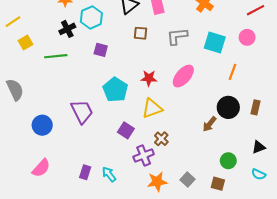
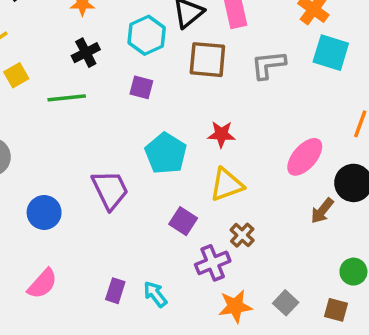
cyan hexagon: (91, 17) -> (147, 35), moved
brown square: (140, 33) -> (207, 60), size x1.6
cyan square: (215, 43) -> (331, 53), moved
pink ellipse: (183, 76) -> (305, 157), moved

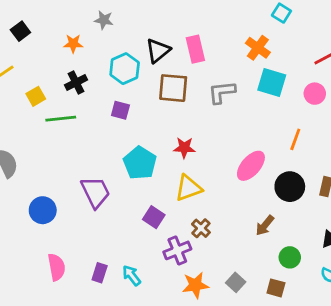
yellow square: (16, 75) -> (36, 96), moved
brown arrow: (322, 211) -> (265, 225), moved
pink semicircle: (42, 284) -> (57, 267), moved, turned -52

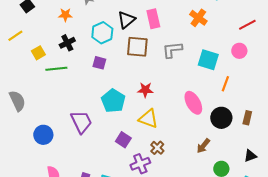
cyan square: (272, 82) -> (208, 60), moved
pink ellipse: (251, 166) -> (193, 103), turned -70
yellow triangle: (188, 188) -> (148, 119), turned 40

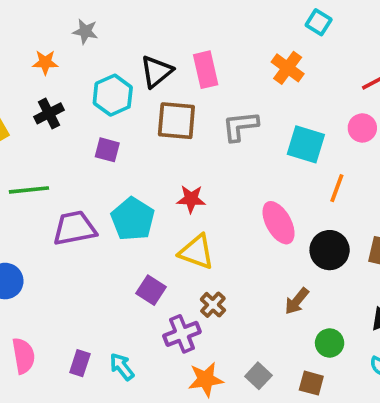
green line: (56, 69) -> (29, 190), moved
purple trapezoid: (81, 122) -> (74, 228), moved, turned -75

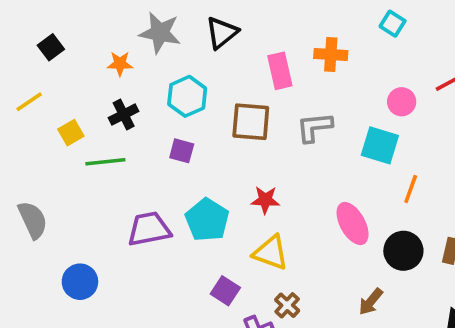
gray star: (85, 31) -> (160, 33), size x1.6
orange cross: (288, 68) -> (331, 55), moved, turned -32
black triangle: (156, 71) -> (222, 33), moved
pink circle: (362, 128) -> (402, 102), moved
green line: (29, 190) -> (105, 162), moved

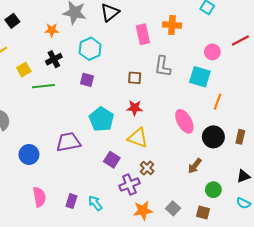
brown square: (251, 122) -> (135, 78), moved, size x0.6
gray L-shape: (314, 127) -> (163, 66), turned -75
purple trapezoid: (149, 229) -> (68, 142), moved

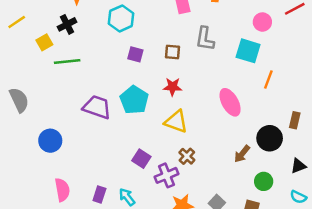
black cross: (54, 59) -> (67, 24), moved
purple square: (87, 80) -> (135, 54), moved
black circle: (213, 137) -> (270, 138), moved
purple trapezoid: (68, 142) -> (97, 107), moved, turned 30
purple square: (112, 160) -> (141, 159), moved

